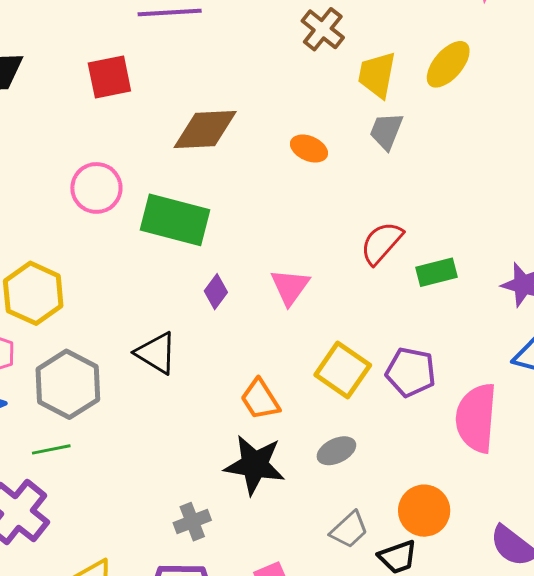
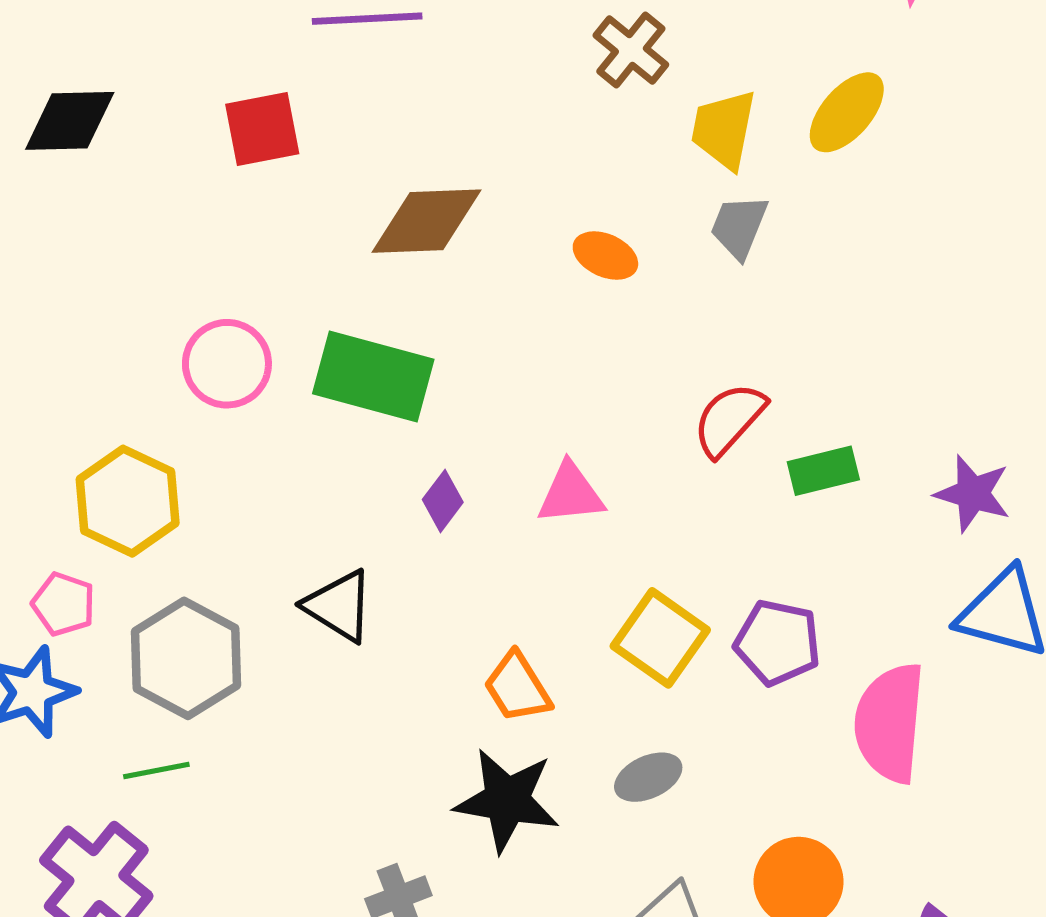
pink circle: (96, 188) -> (227, 364), moved
pink triangle: (290, 287) -> (571, 494), turned 48

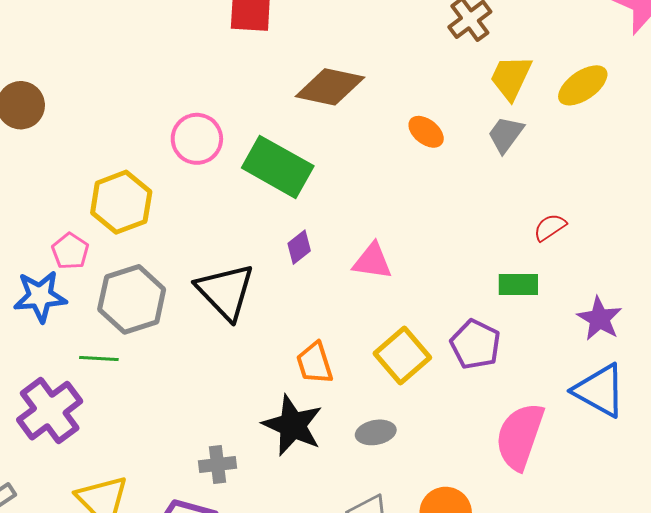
red semicircle: (729, 419) -> (550, 227), moved, size x0.7
black triangle: (339, 606) -> (226, 292), size x1.4
purple pentagon: (778, 643) -> (475, 344), moved

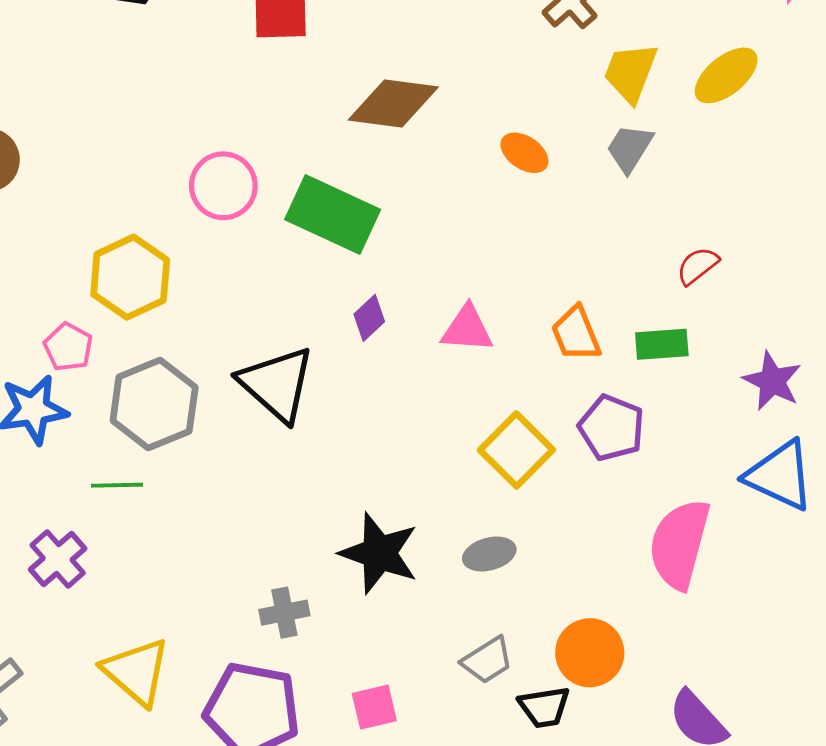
orange trapezoid: (315, 363) -> (576, 334), moved
purple cross: (50, 411) -> (58, 559), size x0.7

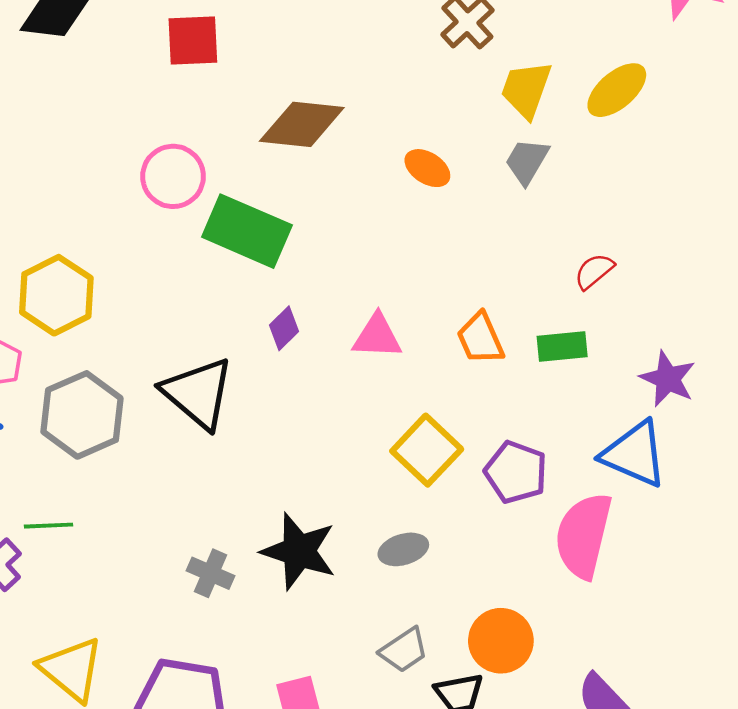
pink circle: (223, 186) -> (173, 176), moved
purple pentagon: (611, 428) -> (516, 472), moved
blue triangle: (780, 475) -> (634, 454), moved
green line: (117, 485) -> (48, 526), moved
gray cross: (284, 613) -> (211, 573), moved, turned 36

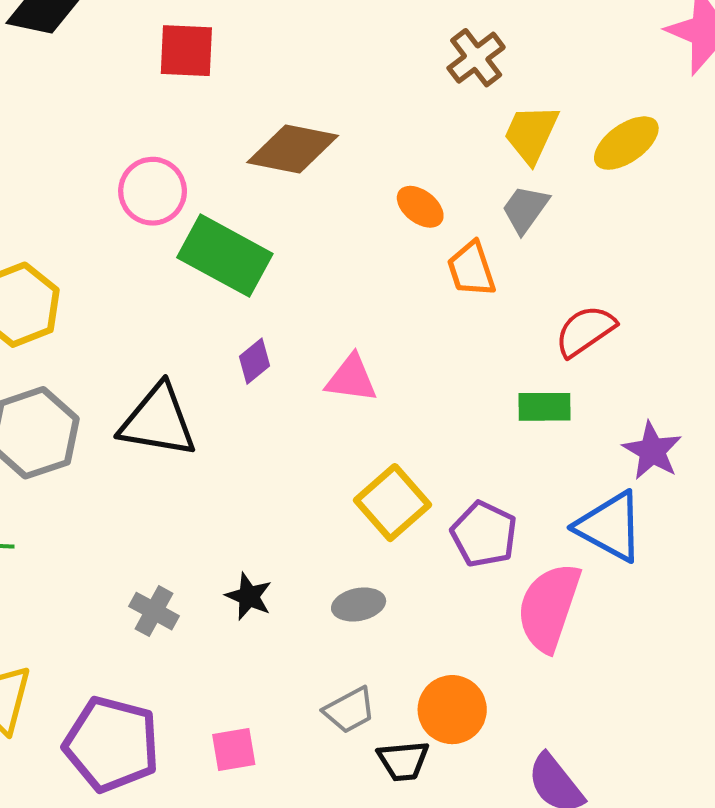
red semicircle: (594, 271) -> (585, 331), size x1.4
orange trapezoid: (480, 338) -> (471, 269), moved
black triangle: (198, 393) -> (158, 421), turned -36
black star: (299, 551) -> (249, 596), size x0.6

